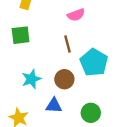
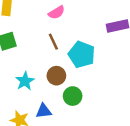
blue triangle: (54, 106) -> (44, 111), moved
green circle: (91, 113) -> (73, 96), moved

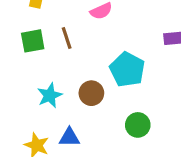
brown line: (53, 42) -> (67, 38), moved
green circle: (73, 96) -> (138, 125), moved

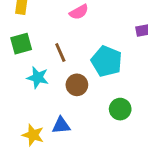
brown line: (67, 38) -> (60, 52), moved
cyan star: (50, 95) -> (38, 77), moved, turned -30

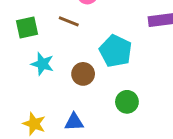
brown line: (60, 52) -> (69, 21), moved, turned -48
blue triangle: (61, 125) -> (74, 122), moved

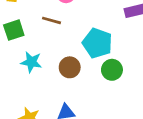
green circle: (127, 102) -> (112, 70), moved

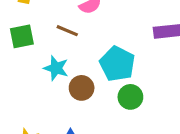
cyan star: (31, 62) -> (56, 68), moved

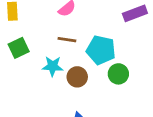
brown line: (67, 31) -> (67, 40), moved

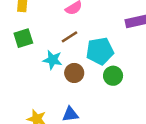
brown line: (67, 40) -> (70, 37), turned -49
cyan pentagon: (101, 50) -> (100, 51), turned -30

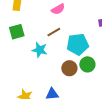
brown circle: (74, 73) -> (69, 68), moved

